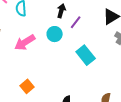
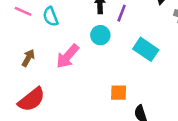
orange square: (27, 86) -> (119, 93), moved, turned -32

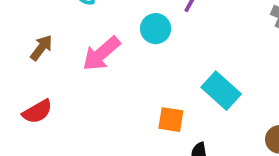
cyan rectangle: (146, 49) -> (221, 91), moved
red semicircle: (31, 100) -> (37, 112), size x0.7

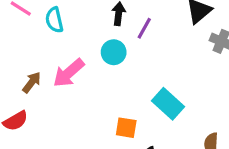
brown arrow: (41, 48) -> (32, 82), moved

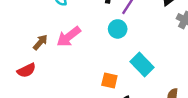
cyan circle: (114, 52) -> (118, 29), moved

